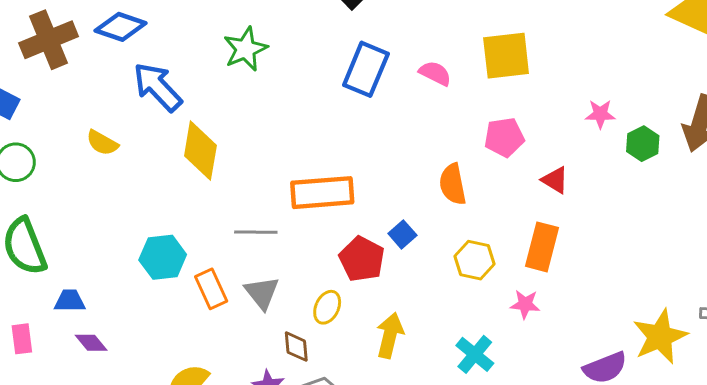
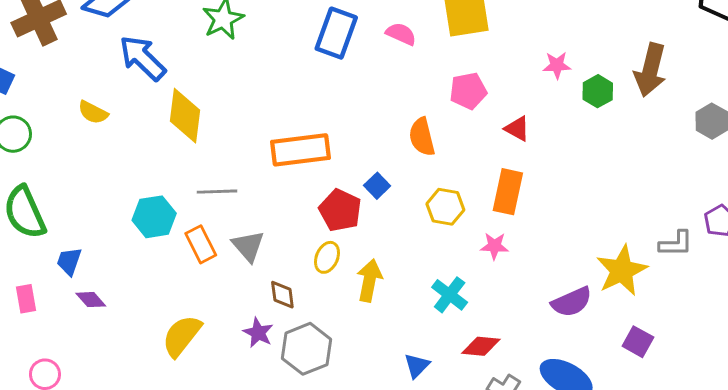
gray line: (256, 232) -> (217, 192), moved
blue trapezoid: (70, 301) -> (69, 261), turned -68
yellow ellipse: (327, 307) -> (327, 257), moved

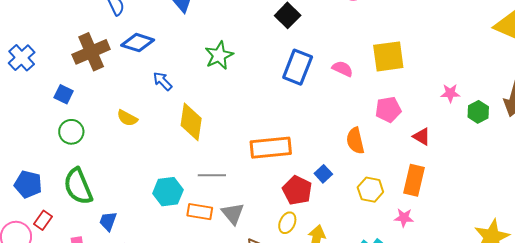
blue arrow: (142, 58) -> (162, 81), size x0.6
orange rectangle: (201, 244) -> (200, 212), turned -55

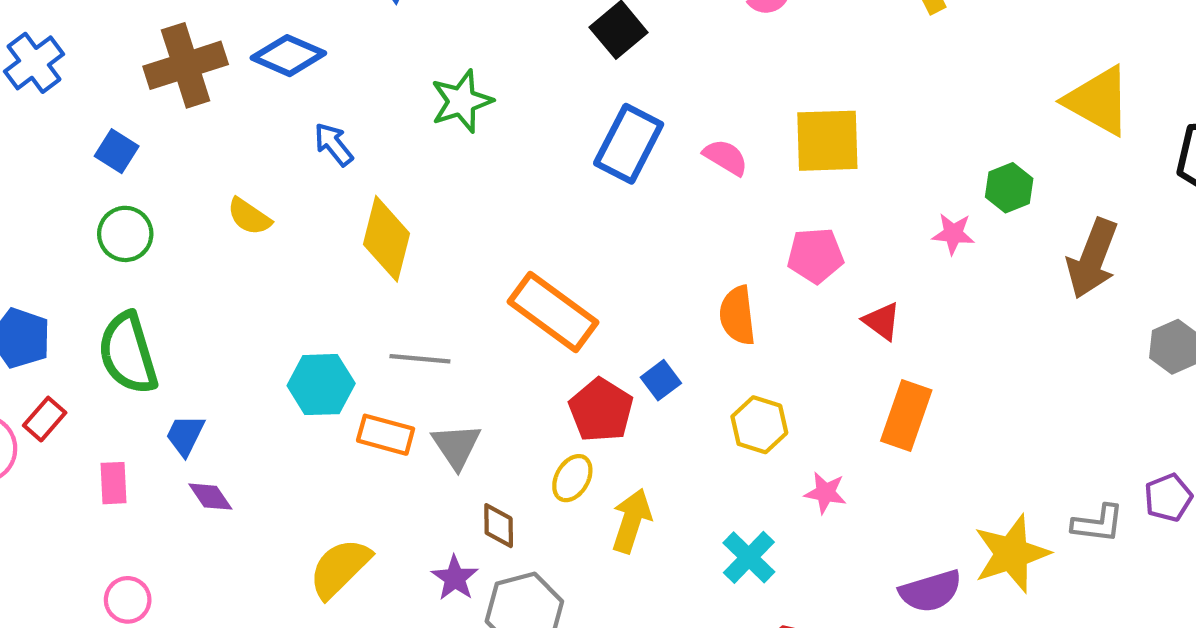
green hexagon: (478, 112) -> (1009, 188), moved
orange rectangle: (271, 148) -> (553, 312), turned 36
orange rectangle: (414, 180) -> (906, 415), moved

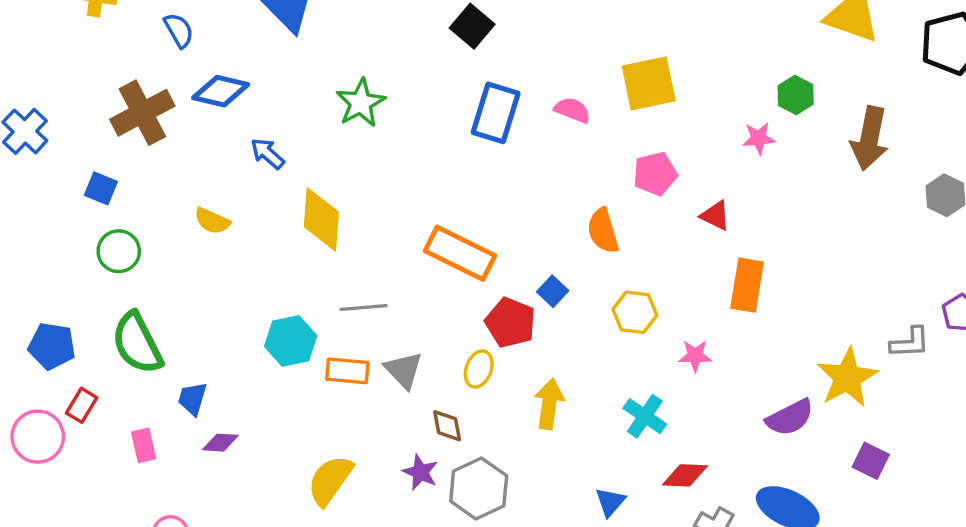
yellow ellipse: (572, 478) -> (479, 369), moved
purple diamond: (210, 497) -> (220, 443), turned -42

